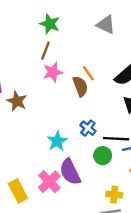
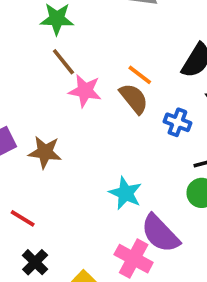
brown line: (45, 51) -> (63, 62), turned -42
pink star: (53, 72) -> (85, 91), turned -30
blue cross: (88, 128) -> (177, 122), moved

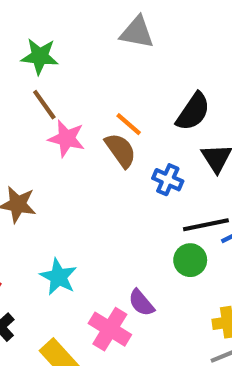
cyan star: (125, 193) -> (58, 277), moved
purple semicircle: (160, 234) -> (141, 303), size x0.6

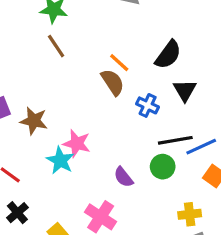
pink star: (67, 138) -> (77, 143), moved
cyan star: (58, 277) -> (60, 160), moved
purple semicircle: (141, 303) -> (123, 177), moved

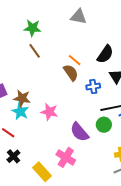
blue cross: (148, 105) -> (93, 87), turned -32
cyan star: (60, 160) -> (20, 112), moved
purple semicircle: (123, 177) -> (79, 132), size x1.5

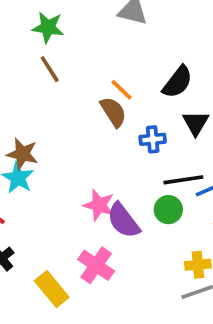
pink star: (49, 112) -> (99, 205), moved

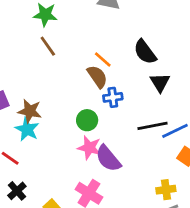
black semicircle: (178, 82) -> (145, 52), turned 108
blue cross: (153, 139) -> (113, 97), moved
green circle: (168, 210) -> (87, 120), moved

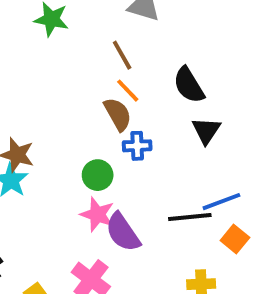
brown line: (48, 46) -> (122, 55), moved
black line: (152, 126) -> (190, 217), moved

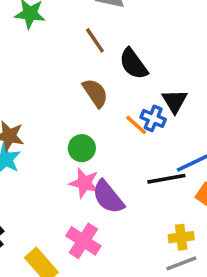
black semicircle: (189, 85) -> (133, 64), moved
orange line: (128, 91) -> (136, 125), moved
blue cross: (137, 146) -> (153, 118), moved, turned 30

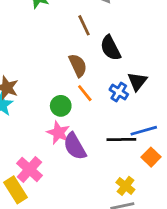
orange line: (136, 125) -> (85, 93), moved
yellow cross: (181, 237) -> (125, 186), turned 36
pink cross: (83, 241) -> (29, 169), moved

